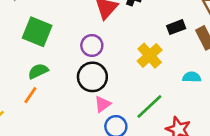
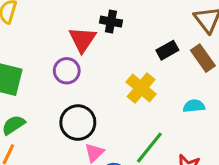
purple circle: (92, 45) -> (67, 71), moved

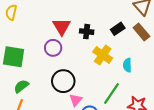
black cross: (111, 22) -> (87, 32), moved
cyan semicircle: (194, 106) -> (127, 65), moved, turned -80

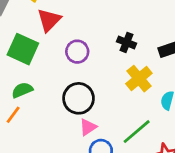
red triangle: (62, 27) -> (49, 20), moved

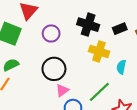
black cross: (126, 42) -> (88, 25), size x1.5
yellow cross: (139, 79) -> (99, 51), turned -30

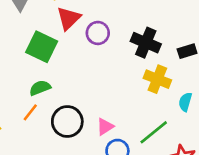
purple circle: (51, 33) -> (98, 33), moved
black circle: (54, 69) -> (67, 122), moved

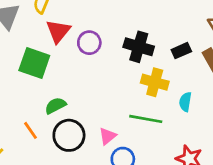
green semicircle: (40, 88) -> (55, 106), moved
orange line: (30, 112) -> (31, 130), turned -66
green line: (154, 132) -> (146, 119), moved, turned 56

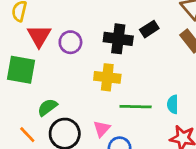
black rectangle: (181, 51) -> (149, 29), moved
yellow cross: (155, 82) -> (107, 77), moved
cyan semicircle: (185, 102) -> (173, 104), moved

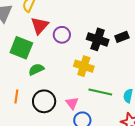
green semicircle: (47, 107) -> (36, 69), moved
pink triangle: (102, 129) -> (72, 103), turned -32
orange line: (27, 135) -> (16, 97), turned 40

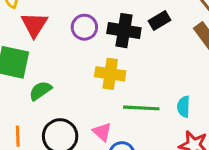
purple circle: (62, 35) -> (84, 27), moved

